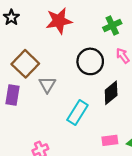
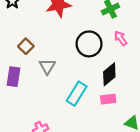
brown square: (25, 64) -> (26, 46), size x0.6
pink rectangle: (110, 140) -> (108, 99), moved

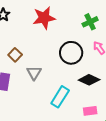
black diamond: (109, 74) -> (89, 80), turned 65
pink rectangle: (108, 99) -> (90, 111), moved

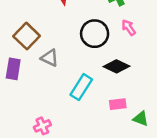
brown square: (15, 55) -> (27, 36), size x1.5
gray triangle: (34, 73) -> (50, 58), turned -35

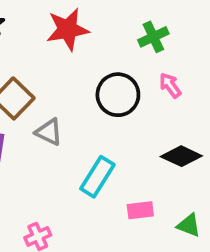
black diamond: (116, 66) -> (181, 156), moved
pink rectangle: (118, 104) -> (140, 210), moved

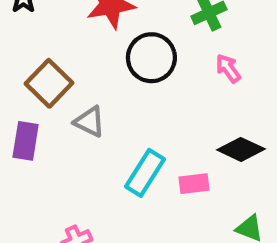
black circle: (118, 95) -> (151, 58), moved
pink rectangle: (140, 210) -> (194, 184), moved

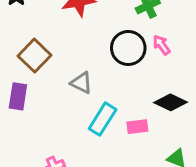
black circle: (151, 58) -> (128, 48), moved
gray triangle: (90, 122) -> (81, 83), moved

